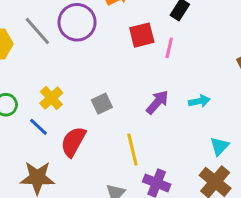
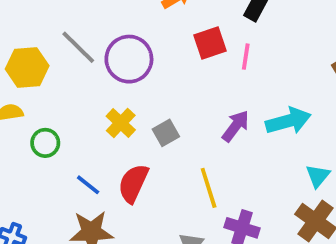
purple circle: (77, 22) -> (129, 59), moved
yellow cross: (51, 98) -> (121, 123), moved
cyan arrow: (199, 101) -> (288, 121), size x1.6
blue line: (39, 127) -> (88, 185), moved

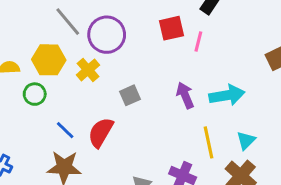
yellow hexagon: (27, 67) -> (49, 60), moved
yellow cross: (121, 123) -> (88, 70), moved
purple arrow: (236, 126) -> (185, 95), turned -65
yellow line: (209, 188) -> (208, 142), moved

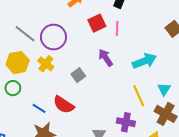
purple arrow: (185, 95) -> (106, 58), moved
red semicircle: (101, 132) -> (64, 105), turned -75

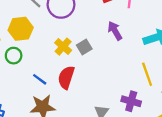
yellow cross: (46, 64) -> (63, 47), moved
red semicircle: (64, 105) -> (66, 77), turned 70

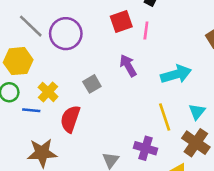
yellow cross: (63, 47) -> (48, 92), moved
blue line: (40, 79) -> (31, 110), moved, turned -32

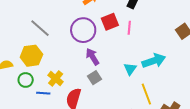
purple circle: (66, 34) -> (83, 30), moved
purple arrow: (128, 66) -> (93, 57), moved
gray square: (92, 84) -> (95, 78), moved
cyan triangle: (197, 112) -> (130, 69), moved

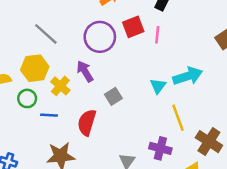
purple arrow: (93, 57) -> (85, 71), moved
yellow cross: (56, 79) -> (60, 86), moved

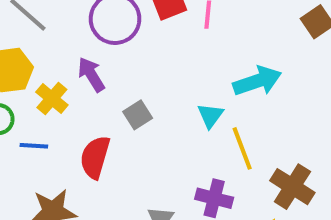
cyan triangle: (158, 86) -> (210, 116), moved

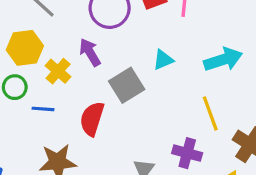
gray square: (138, 115) -> (127, 85), size x1.5
cyan triangle: (210, 116) -> (163, 60), moved, turned 30

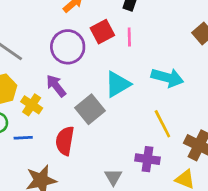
cyan arrow: (223, 59) -> (167, 78), turned 40
cyan triangle: (163, 60) -> (118, 84), size x1.5

